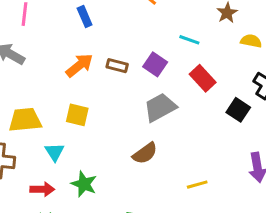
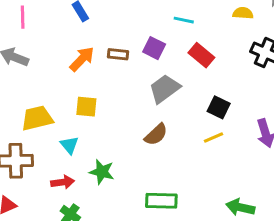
black square: (238, 110) -> (219, 107), moved
yellow line: (197, 185) -> (214, 138), moved

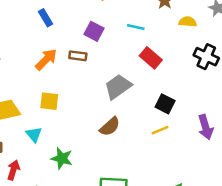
purple square: (154, 48) -> (94, 31), moved
red arrow: (63, 182) -> (13, 170), moved, turned -66

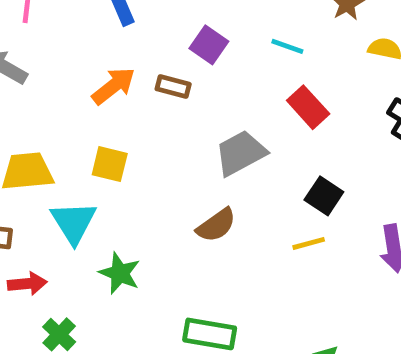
cyan triangle: (34, 134) -> (74, 222), size x1.5
red arrow: (13, 170) -> (27, 284), turned 60

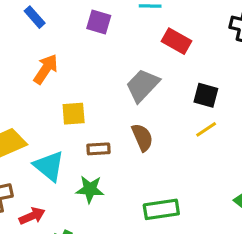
brown rectangle: (173, 87) -> (98, 149), moved
yellow square: (110, 164) -> (74, 114), moved
brown semicircle: (216, 225) -> (142, 137), turned -60

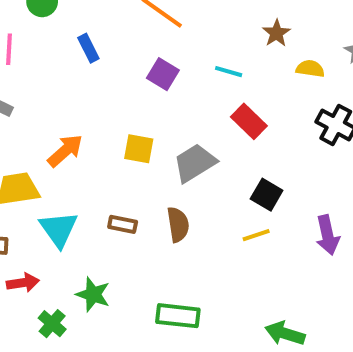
orange arrow: (46, 69) -> (65, 151), moved
yellow square: (74, 114) -> (139, 149), moved
green star: (90, 189) -> (93, 294), moved

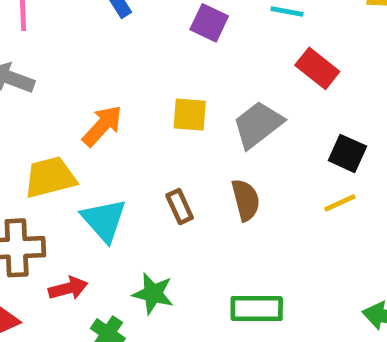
brown rectangle: (123, 224) -> (180, 207), turned 60

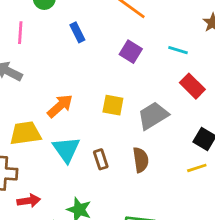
cyan triangle: (104, 220) -> (66, 150), moved

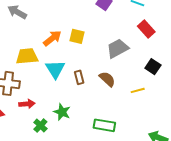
yellow square: (113, 105) -> (77, 36), moved
brown semicircle: (141, 160) -> (107, 79), turned -42
yellow line: (197, 168) -> (138, 90), moved

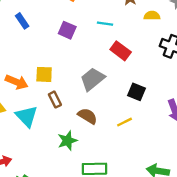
orange arrow: (52, 38) -> (17, 82), turned 72
brown rectangle: (79, 77) -> (55, 100), moved
green star: (62, 112) -> (67, 141), moved, turned -30

